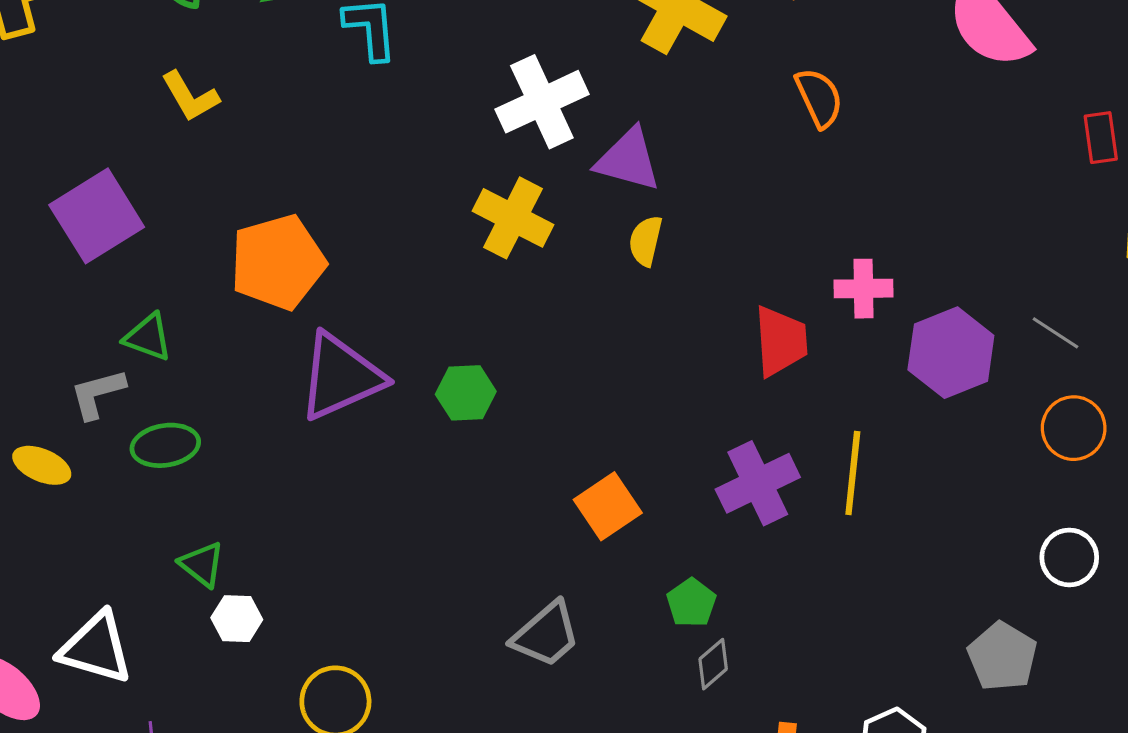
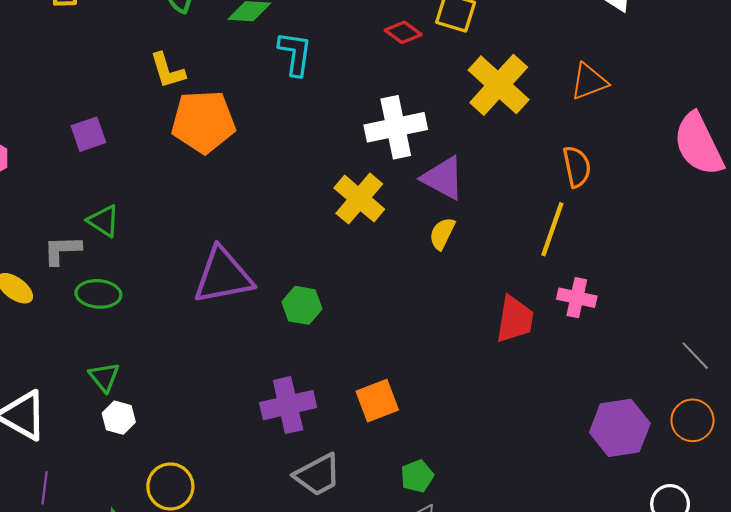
purple square: (97, 216) -> (88, 134), size x0.6
orange pentagon: (278, 262) -> (203, 122), moved
purple hexagon: (951, 353) -> (620, 428), moved
yellow line: (853, 473) -> (552, 229), moved
purple cross: (758, 483) -> (288, 405), moved

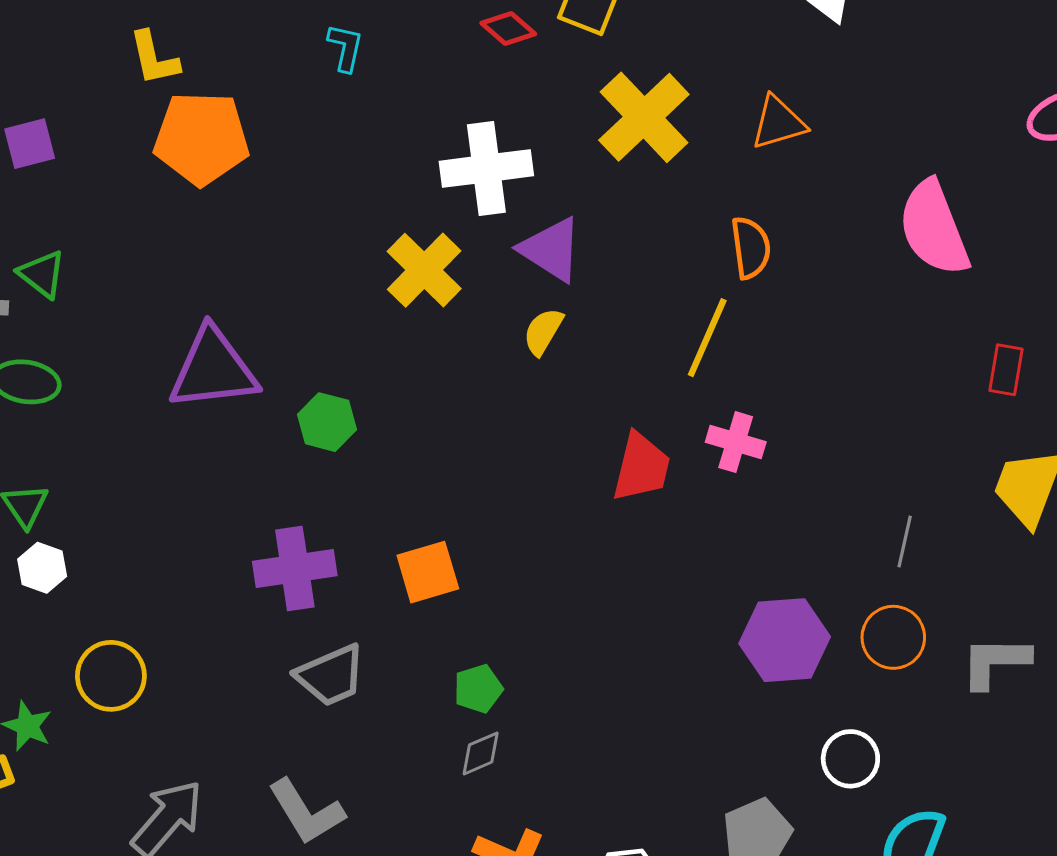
cyan L-shape: (295, 54) -> (345, 48), size x0.7
gray line: (695, 356) -> (905, 541), turned 52

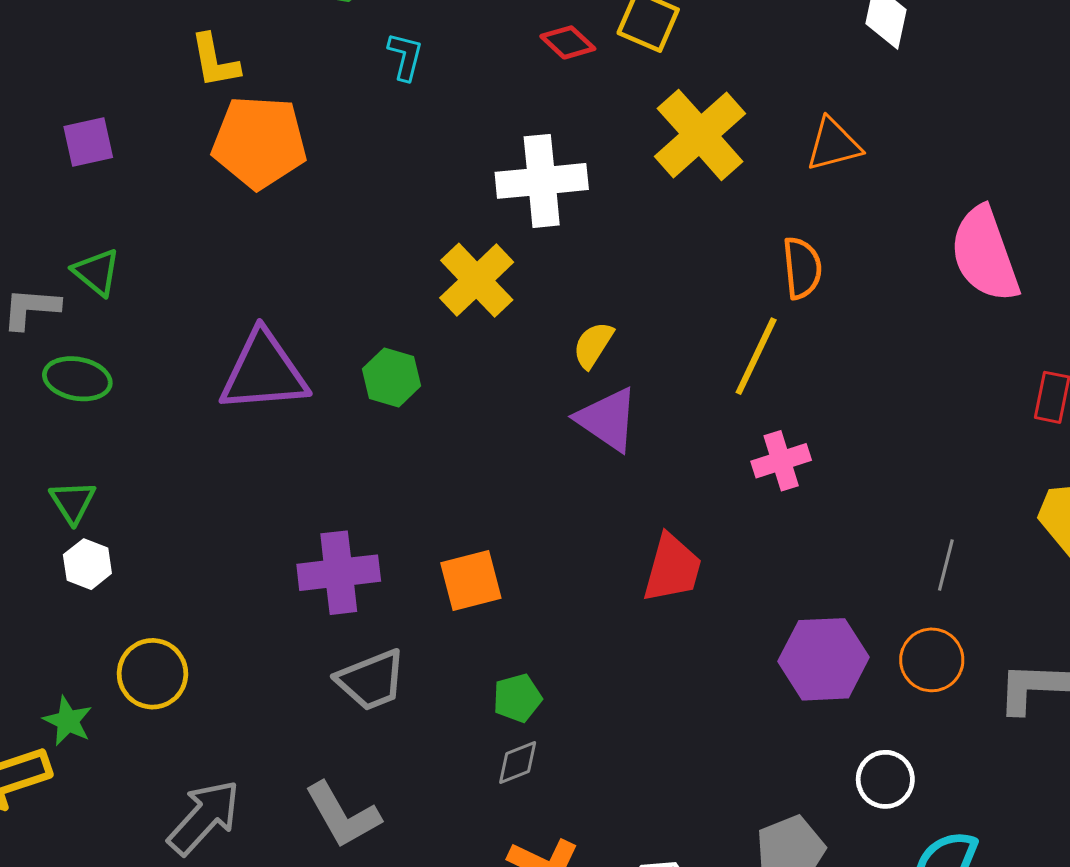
purple triangle: (551, 249) -> (607, 419), moved
green hexagon: (327, 422) -> (391, 377), moved
pink cross: (736, 442) -> (781, 461), turned -36
red trapezoid: (641, 467) -> (672, 568), moved

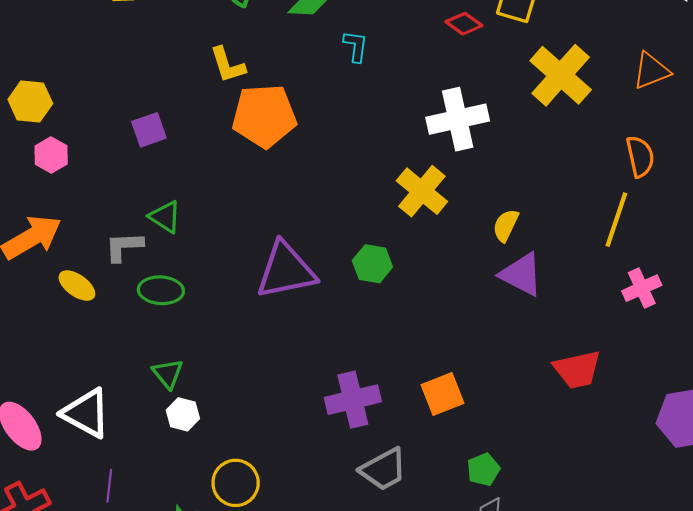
red trapezoid: (672, 568) -> (577, 369), turned 69

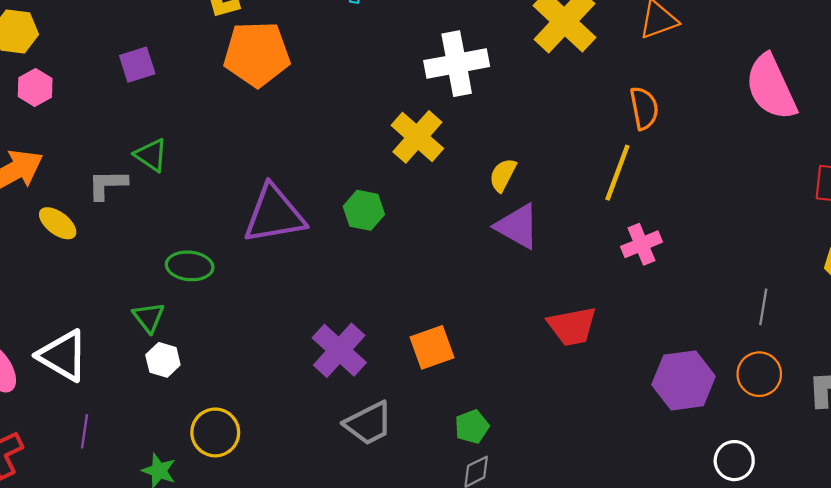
green ellipse: (161, 290) -> (190, 266), moved
purple cross: (353, 400) -> (339, 350), turned -36

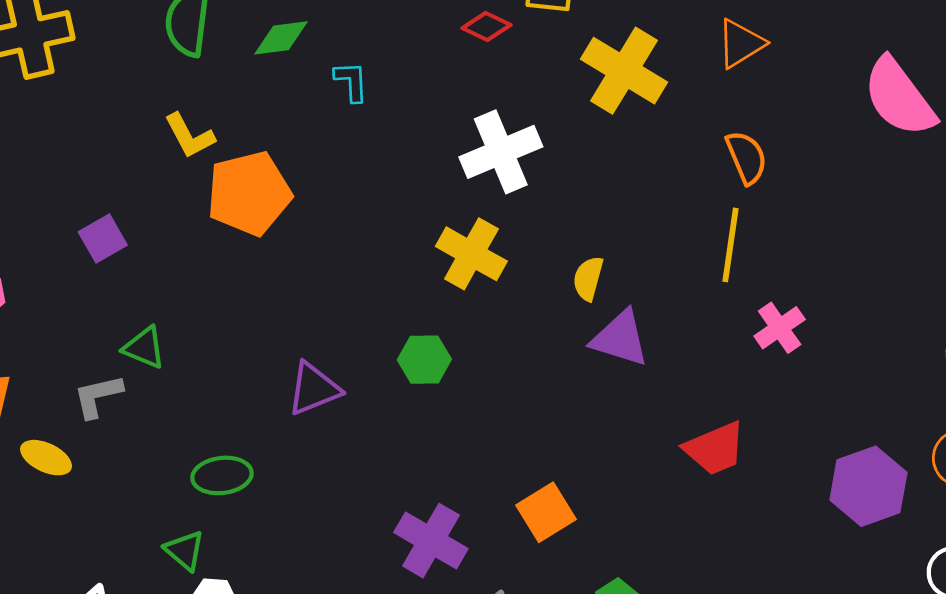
purple triangle: (274, 214) -> (314, 389), size x0.7

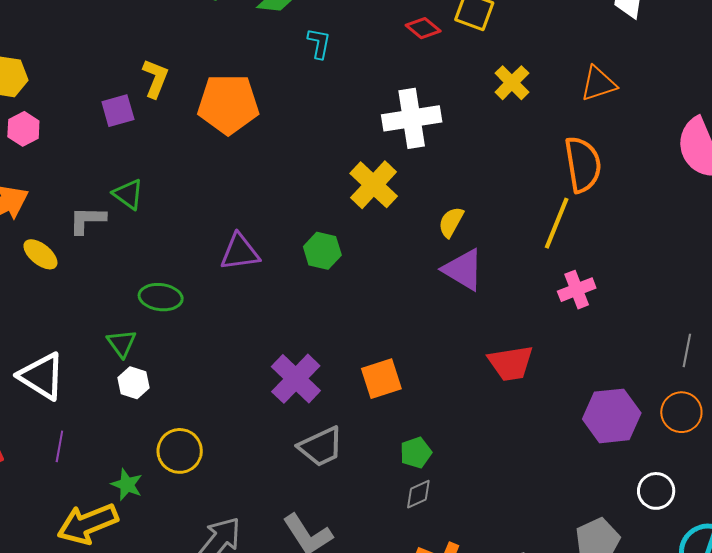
yellow cross: (624, 71) -> (512, 83), size x0.6
yellow L-shape: (189, 136) -> (155, 78), moved, turned -144
orange semicircle: (746, 157) -> (583, 165), size x1.4

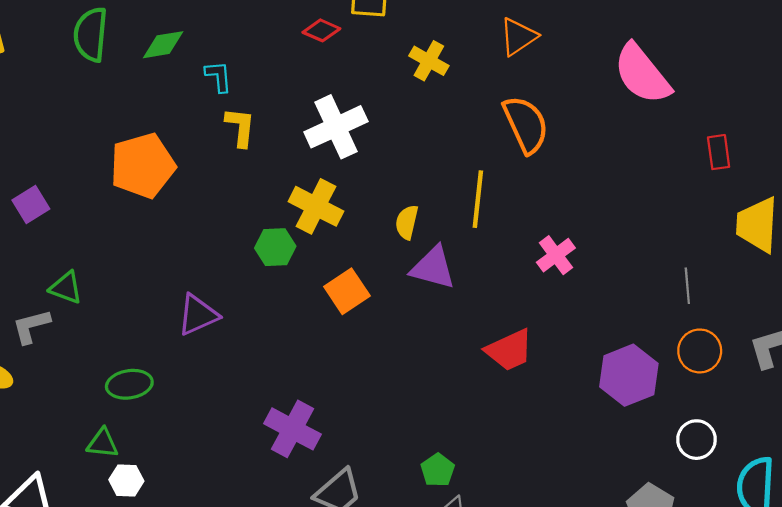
yellow L-shape: (155, 78) -> (240, 127), moved
yellow line: (557, 223) -> (478, 199), moved
green hexagon: (322, 251) -> (275, 247), moved
green triangle: (122, 343) -> (103, 443), turned -32
orange square: (381, 379) -> (347, 291), moved

